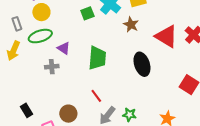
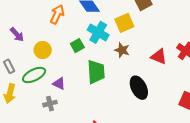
yellow circle: (41, 12) -> (43, 50), moved
red triangle: (166, 36) -> (159, 57), size x0.7
green trapezoid: (97, 58) -> (96, 72), moved

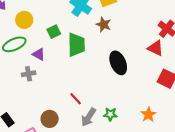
green square: (77, 46) -> (54, 32), moved
red triangle: (159, 57) -> (156, 48), moved

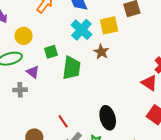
black ellipse: (118, 63) -> (108, 118), moved

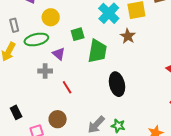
black ellipse: (108, 118) -> (117, 84), moved
red line: (63, 121) -> (67, 87), moved

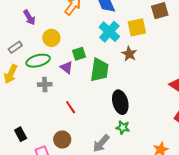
gray rectangle: (14, 25) -> (15, 47), turned 72
purple triangle: (59, 54) -> (67, 68), moved
gray cross: (45, 71) -> (45, 84), moved
green star: (118, 126) -> (123, 128), moved

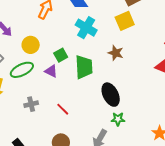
yellow square: (137, 27) -> (125, 21), moved
brown star: (129, 54) -> (116, 53), moved
gray cross: (45, 84) -> (31, 104), moved

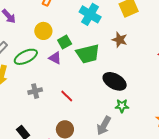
yellow circle: (31, 45) -> (43, 31), moved
green trapezoid: (84, 67) -> (88, 54), turned 80
black ellipse: (111, 95) -> (115, 81), turned -35

